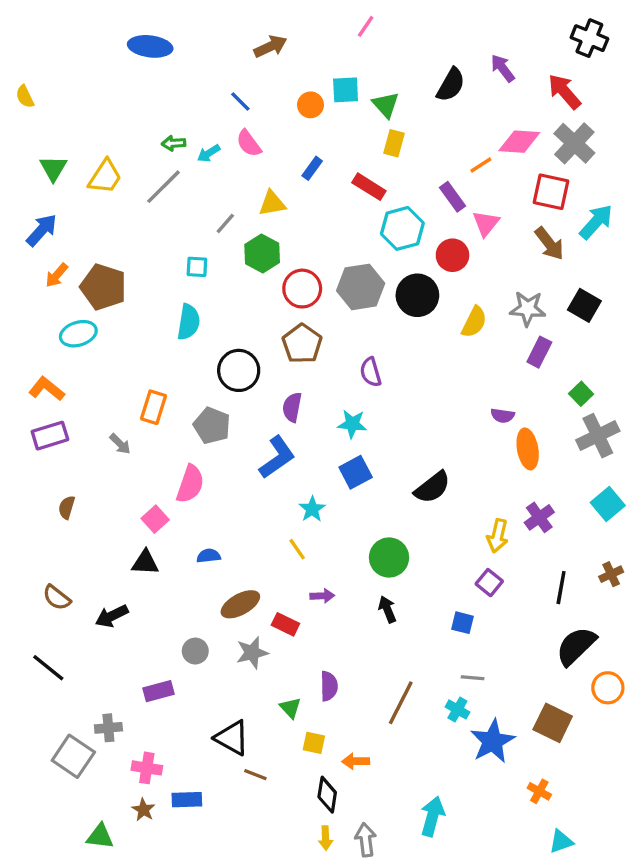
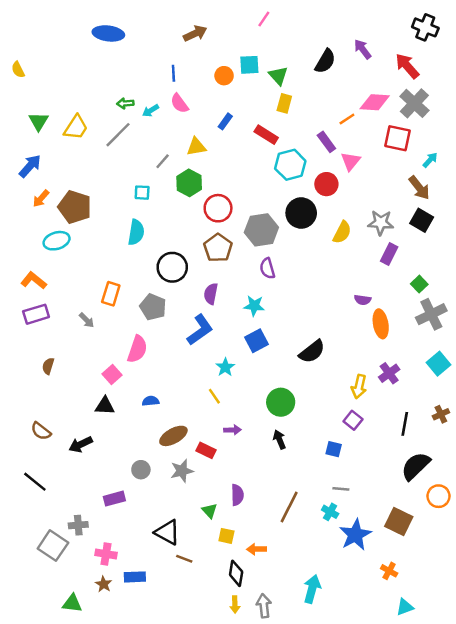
blue line: (240, 102) -> (173, 73), turned 42
cyan arrow: (596, 222) -> (430, 160), size x0.6
brown arrow: (549, 244) -> (419, 188), moved
gray hexagon: (361, 287) -> (261, 230), moved

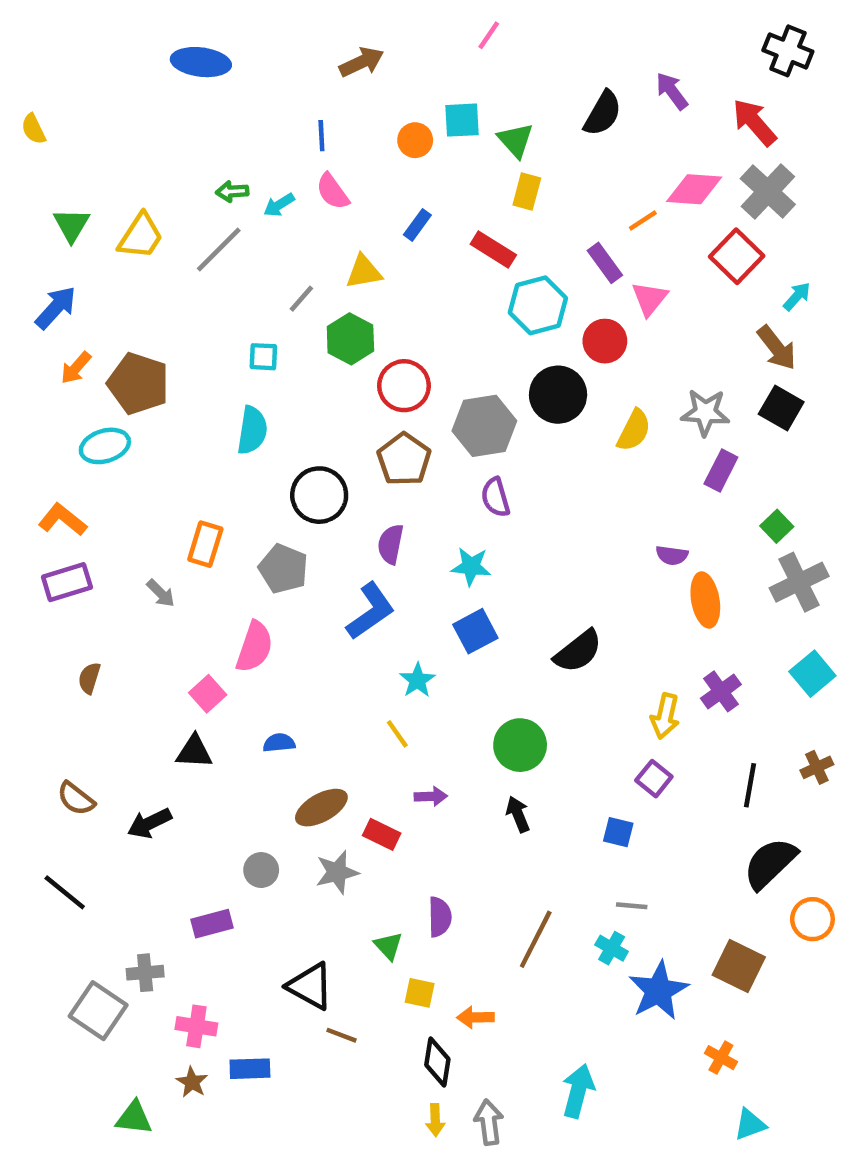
red square: (398, 138) -> (737, 256), turned 32

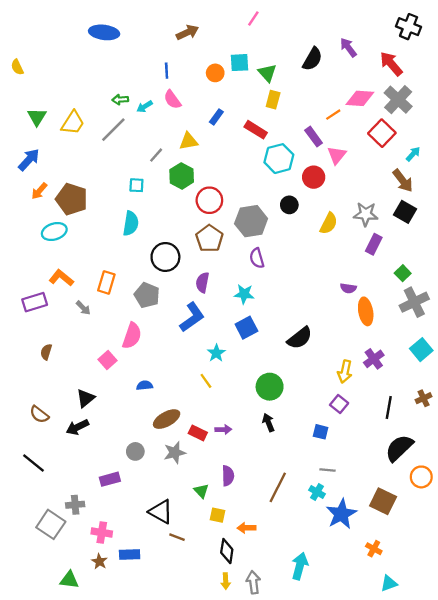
black circle: (558, 395) -> (289, 205), size x0.6
orange L-shape: (63, 520) -> (61, 278), moved
black triangle: (194, 752) -> (86, 398), moved, turned -42
purple arrow: (431, 796) -> (223, 429), moved

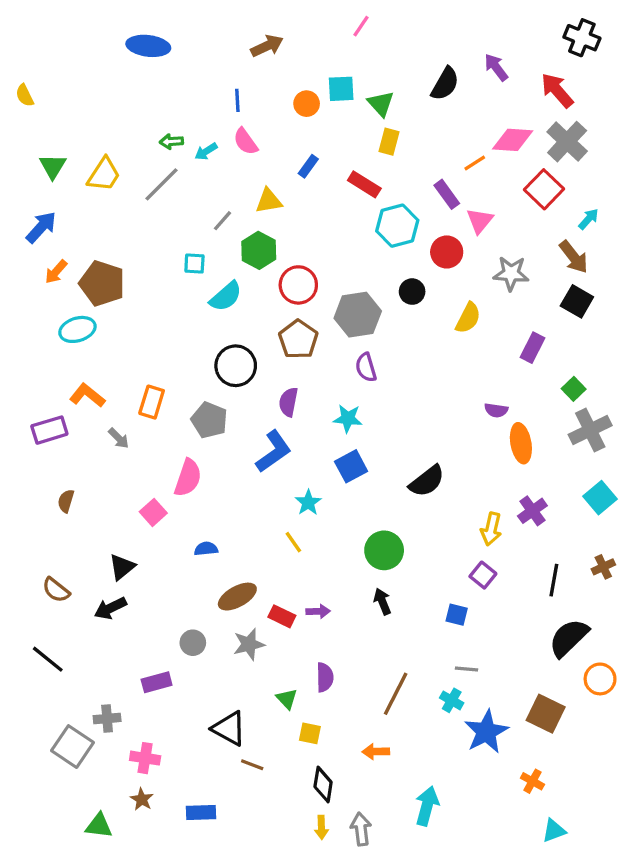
gray star: (366, 214) -> (511, 273), moved
cyan semicircle: (131, 223) -> (226, 296), moved, turned 40
orange arrow: (246, 528) -> (376, 752), moved
blue rectangle: (130, 554) -> (201, 813), moved

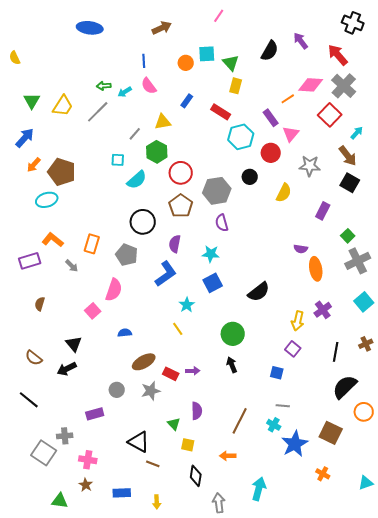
black triangle: (122, 567) -> (74, 344), turned -30
yellow arrow: (321, 827) -> (157, 502), moved
cyan triangle: (554, 831) -> (366, 483), moved

